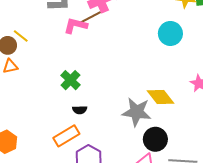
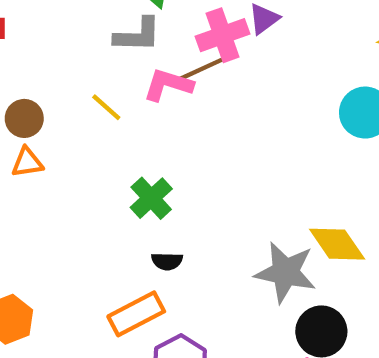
yellow line: (21, 36) -> (106, 107), moved

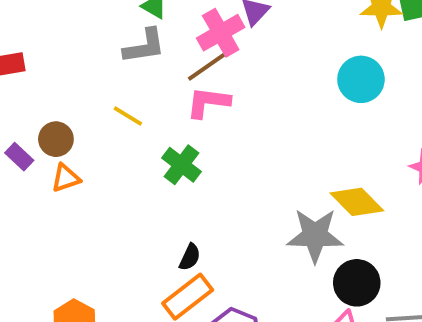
pink L-shape: (168, 85) -> (208, 102), moved
green cross: (151, 198) -> (181, 165), moved
black semicircle: (167, 261) -> (190, 257), moved, turned -56

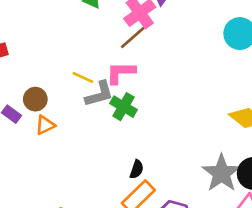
gray L-shape: (144, 46) -> (99, 94), moved
pink L-shape: (208, 102) -> (121, 73), moved
gray star: (315, 235) -> (221, 173), moved, turned -30

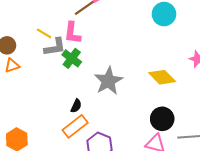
pink L-shape: (121, 73) -> (72, 33), turned -90
gray star: (221, 173) -> (108, 81), moved

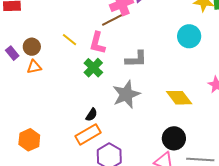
gray L-shape: (55, 47) -> (136, 59), moved

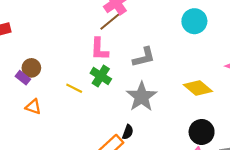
yellow line: (69, 40) -> (74, 88), moved
purple rectangle: (12, 53) -> (23, 78), moved
orange triangle: (34, 67) -> (33, 107), moved, turned 42
black semicircle: (92, 115) -> (128, 132), moved

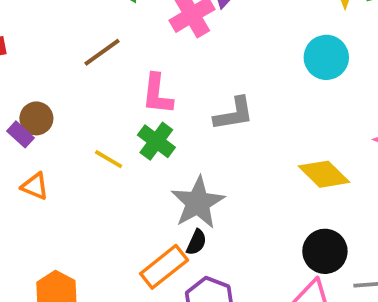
brown line: (110, 22) -> (102, 52), moved
gray star: (142, 97) -> (198, 203), moved

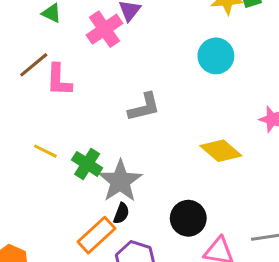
pink L-shape: (157, 94) -> (59, 80), moved
green cross: (156, 141) -> (87, 164), moved
black circle: (325, 251) -> (188, 218), moved

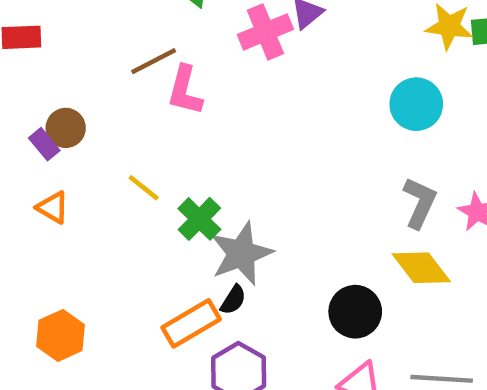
gray L-shape: (144, 107) -> (420, 203), moved, turned -64
yellow diamond: (221, 151) -> (421, 268), moved
black circle: (188, 218) -> (355, 312), moved

